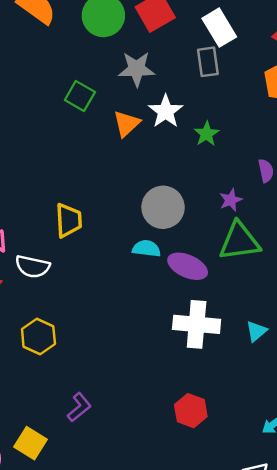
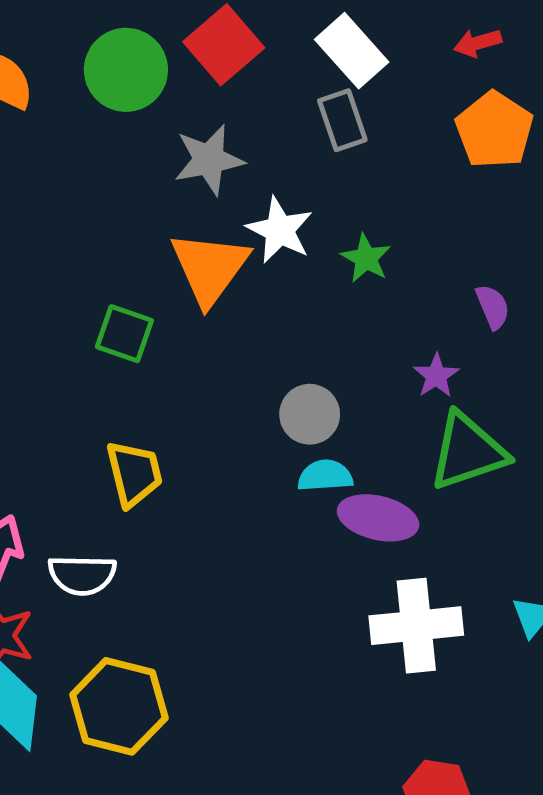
green square: (80, 96) -> (124, 334), moved
orange triangle: (127, 124) -> (210, 268), size x1.5
gray circle: (163, 207) -> (310, 414), size x0.7
cyan semicircle: (146, 248) -> (325, 476), moved
yellow hexagon: (38, 337) -> (119, 706), size x1.4

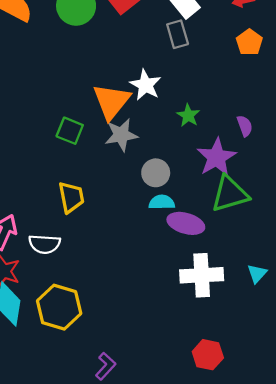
orange pentagon: (494, 130) -> (249, 42), size x0.7
gray star: (209, 160) -> (121, 135), moved
green star: (366, 258) -> (188, 115), moved
purple star: (436, 376) -> (216, 157), size x1.8

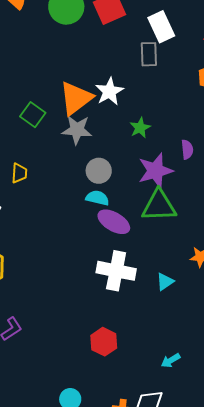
yellow trapezoid: (71, 197) -> (19, 173), size x0.7

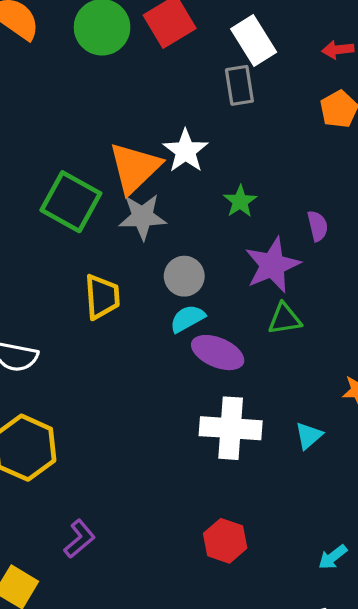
green square: (33, 115) -> (71, 202), size x1.5
yellow trapezoid: (19, 173) -> (102, 297), moved, size x1.4
cyan semicircle: (97, 198) -> (187, 319), turned -35
green triangle: (159, 206) -> (285, 319), size x0.6

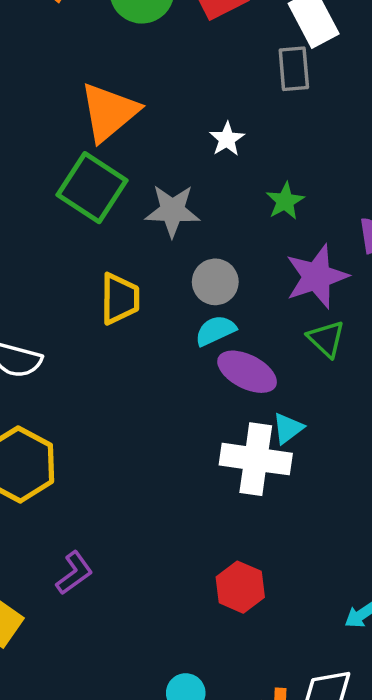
white star: (185, 151) -> (227, 139), size x0.7
orange triangle: (135, 168) -> (109, 112), moved
green triangle: (285, 319) -> (326, 339), turned 48
cyan triangle: (309, 436) -> (288, 428), moved

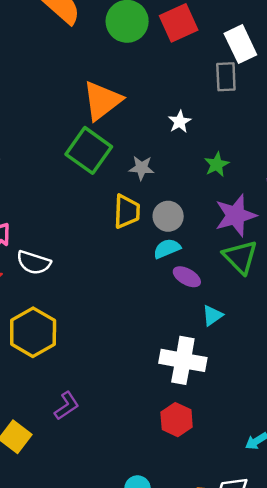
gray star: (172, 211) -> (142, 168), size x0.7
yellow trapezoid: (120, 299) -> (127, 211), moved
green triangle: (326, 339) -> (240, 257), size x1.4
purple ellipse: (247, 372) -> (187, 277), size x0.7
white cross: (256, 459) -> (183, 360), moved

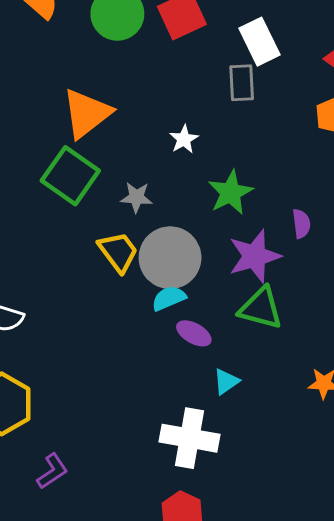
green star: (217, 164) -> (230, 193), size x1.4
yellow trapezoid: (127, 211) -> (118, 252), turned -39
gray circle: (168, 216) -> (170, 258), size x1.6
green triangle: (240, 257) -> (261, 308), turned -30
purple L-shape: (67, 406) -> (52, 471), moved

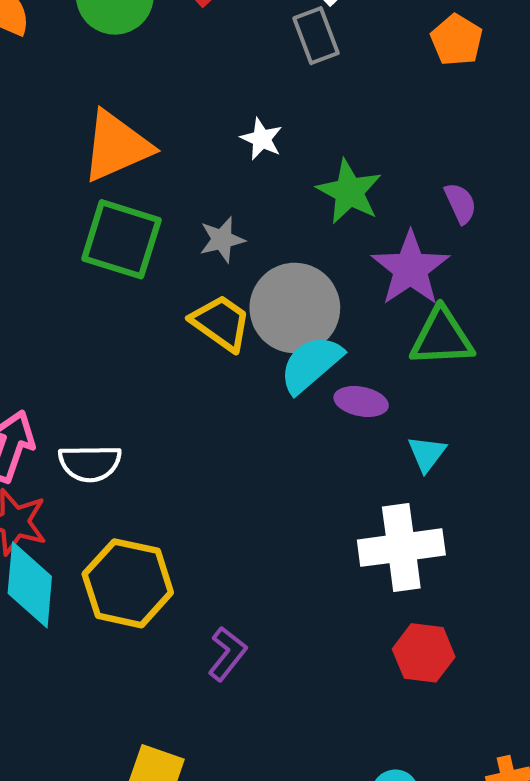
orange triangle: (87, 113) -> (116, 146), turned 32
cyan semicircle: (169, 298) -> (311, 364), size x1.4

